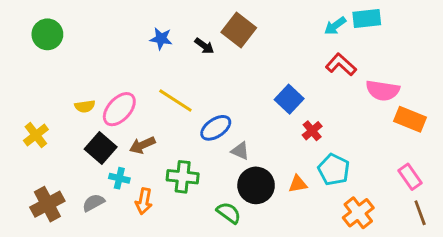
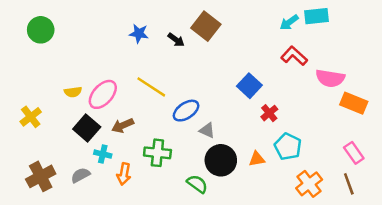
brown line: (420, 213) -> (349, 184), moved

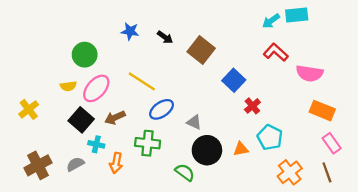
brown square: (206, 26) -> (201, 50), moved
green circle: (41, 30) -> (85, 55), moved
orange rectangle: (354, 103) -> (322, 111), moved
blue ellipse: (186, 111) -> (162, 109), moved

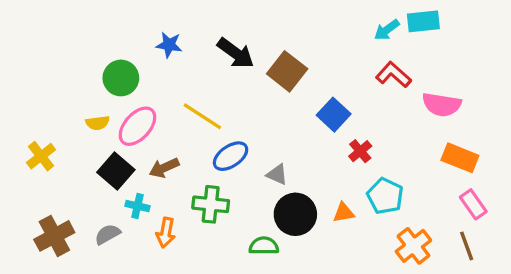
blue star: (130, 31) -> (169, 45), moved
black arrow: (165, 37) -> (236, 53), size x1.6
green semicircle: (185, 172) -> (264, 246), turned -36

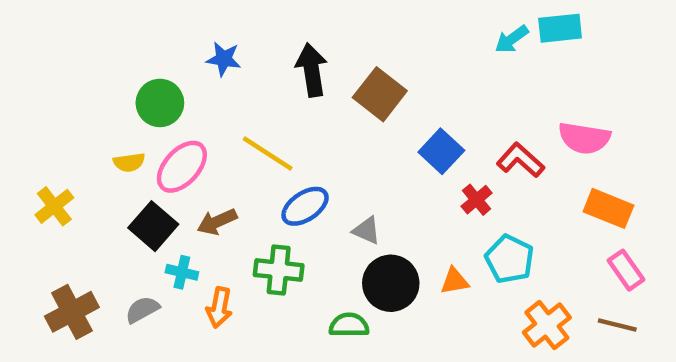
black arrow: (236, 53) -> (312, 70), turned -135
red L-shape: (393, 75) -> (521, 160), moved
brown line: (467, 246) -> (617, 325), turned -56

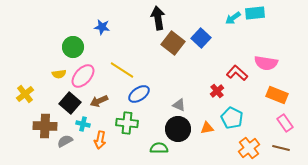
black arrow: (312, 70) -> (158, 18), moved
blue square: (441, 151) -> (201, 38), moved
gray triangle: (367, 230) -> (179, 105), moved
brown cross: (72, 312) -> (45, 126), moved, turned 30

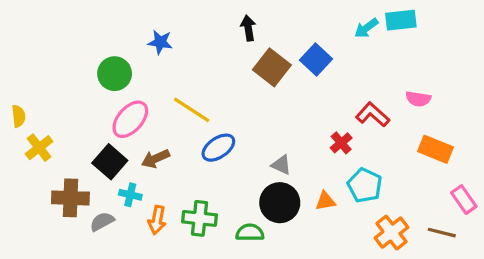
black arrow: (158, 18) -> (248, 28), size x0.7
pink semicircle: (266, 63) -> (418, 99), size x0.7
yellow semicircle: (59, 74) -> (19, 116), moved, turned -88
green cross: (127, 123) -> (200, 218), moved
pink rectangle: (285, 123) -> (464, 200), moved

